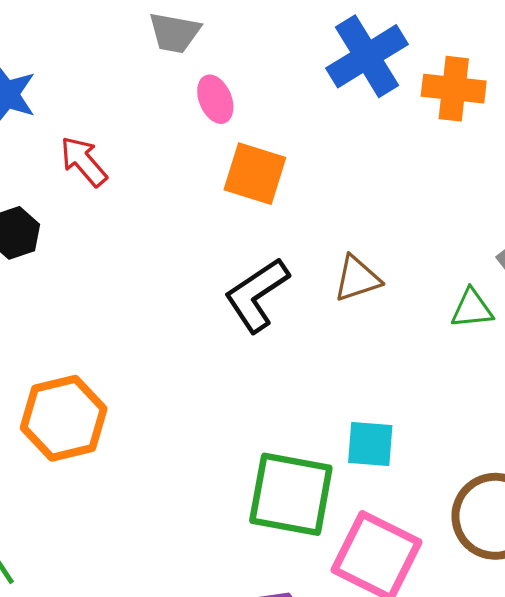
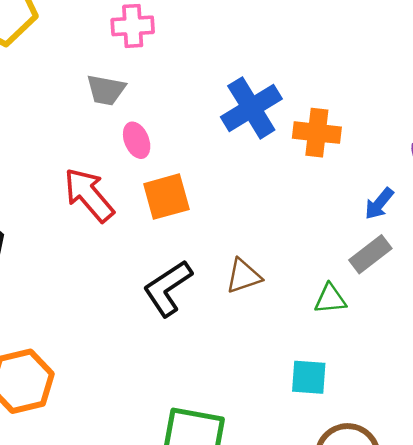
red arrow: (84, 161) -> (89, 195), moved, size x1.4
orange square: (255, 174) -> (166, 197), turned -33
cyan square: (370, 444) -> (309, 377), moved

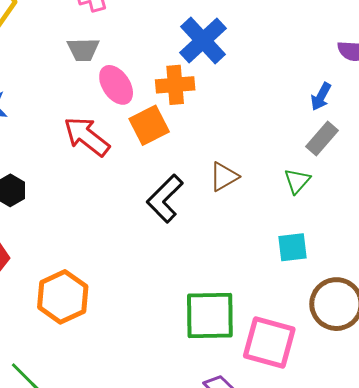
orange cross: (317, 133) -> (175, 85), moved
pink ellipse: (137, 140) -> (116, 85), size x1.4
green triangle: (330, 299) -> (297, 181), turned -32

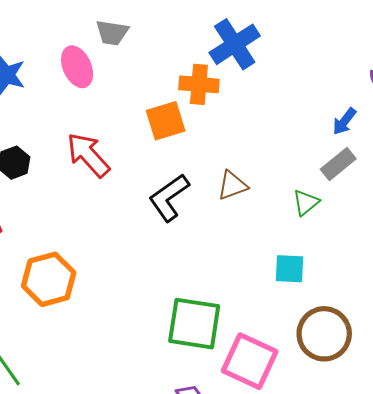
pink ellipse: (116, 85) -> (77, 67), moved
red arrow: (87, 136) -> (88, 155), moved

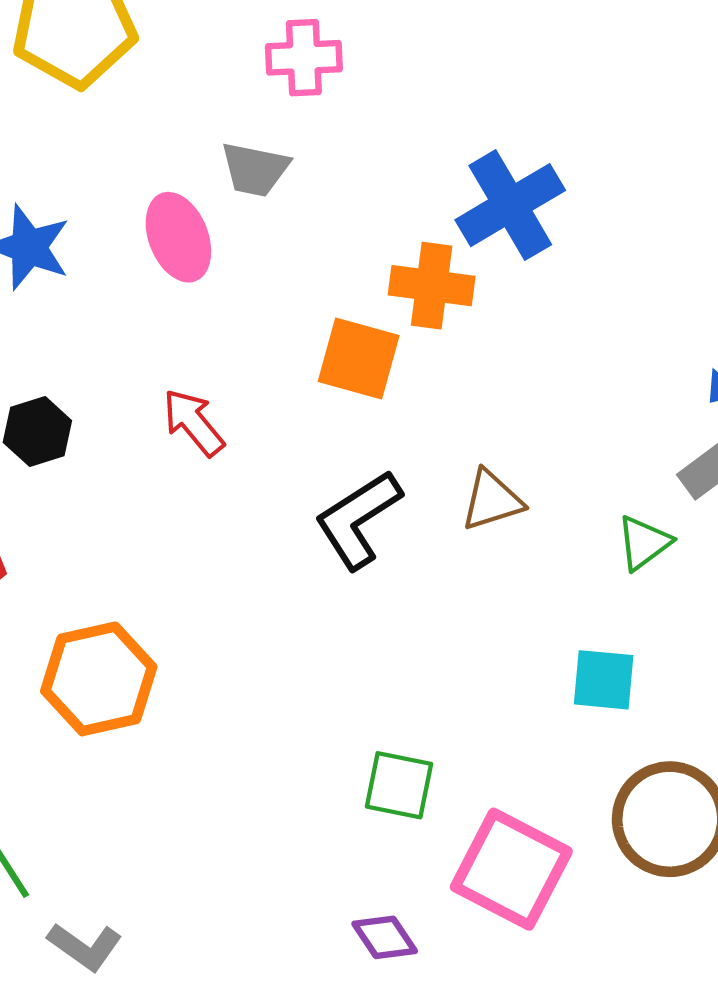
orange square: (166, 121) -> (359, 358), turned 30
red arrow: (88, 155) -> (193, 423), size x0.7
green square: (194, 324) -> (399, 785), size x0.6

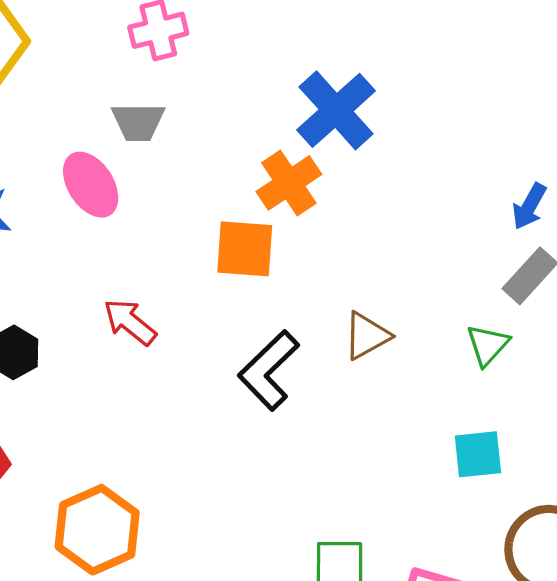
orange cross: (432, 286) -> (289, 183), turned -30

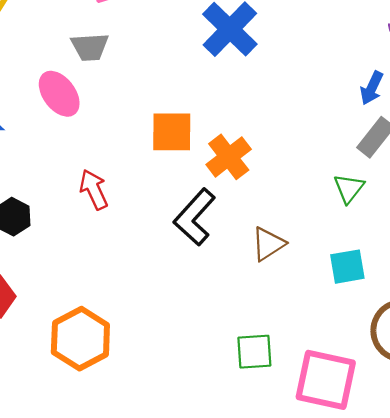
orange cross: (289, 183) -> (229, 157), moved
red arrow: (130, 322) -> (94, 189), turned 30
brown triangle: (367, 336) -> (268, 244), moved

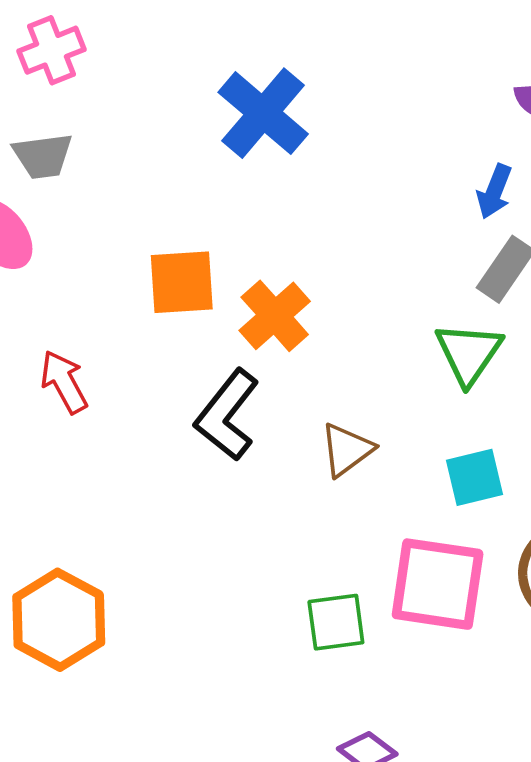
green triangle: (349, 188) -> (469, 353), size x1.4
pink square: (326, 380) -> (438, 584), moved

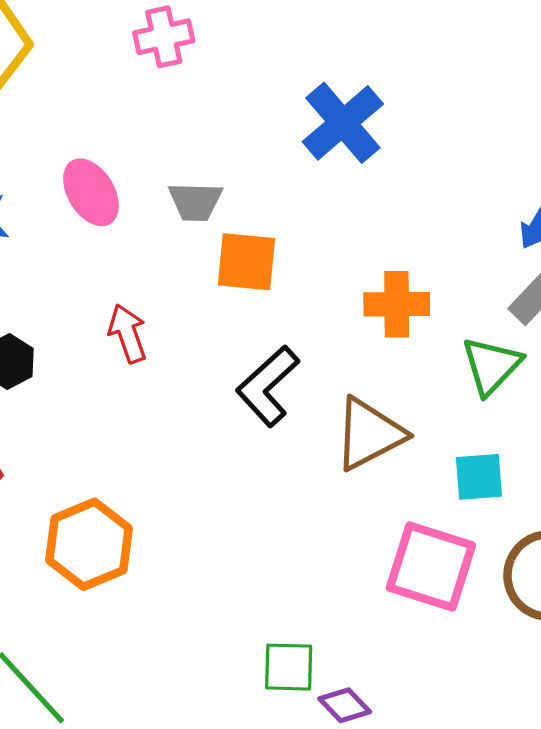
gray trapezoid: (43, 156) -> (195, 202), moved
orange cross: (275, 316) -> (397, 304), moved, turned 32
brown triangle: (347, 450) -> (369, 434), size x1.5
green square: (336, 622) -> (289, 667), moved

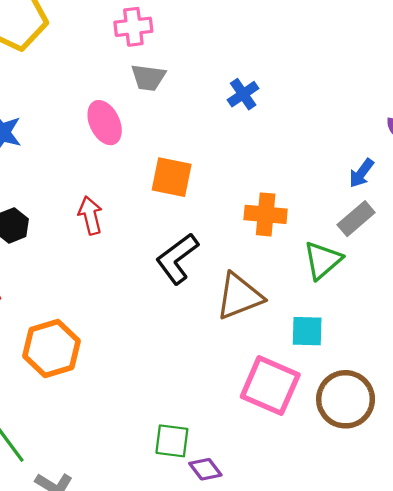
blue cross: (343, 123) -> (243, 94), size x0.6
pink ellipse: (91, 192) -> (105, 123), moved
gray trapezoid: (195, 202) -> (148, 77), moved

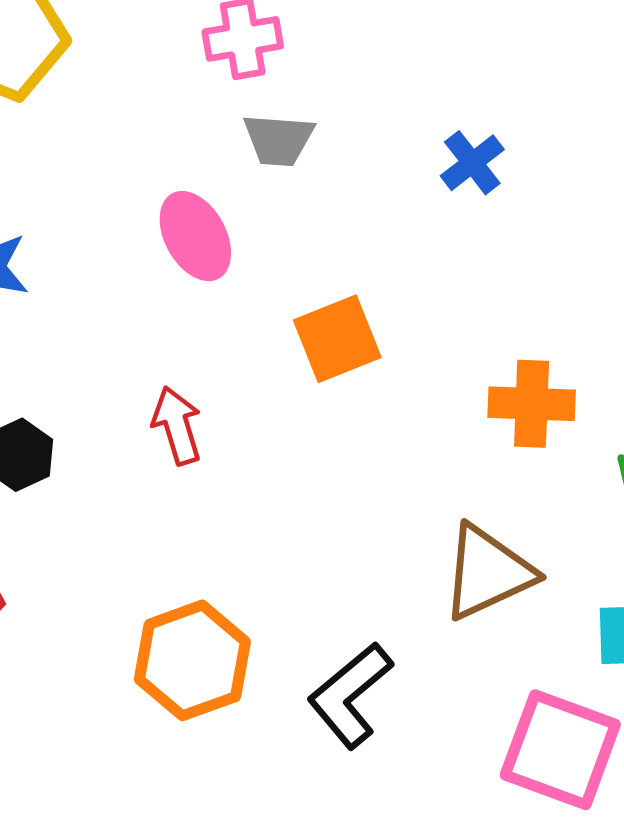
orange square: (172, 177) -> (337, 339), turned -30
black L-shape: (177, 259) -> (350, 695), moved
orange hexagon: (52, 349) -> (192, 660), moved

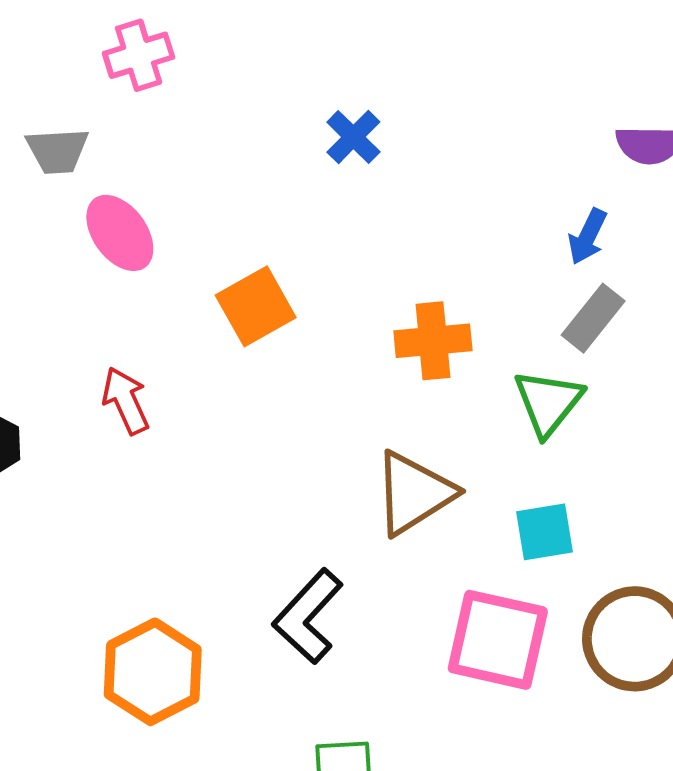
gray trapezoid: (279, 140) -> (57, 151), moved
orange hexagon: (192, 660) -> (153, 672), moved

